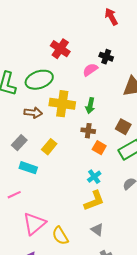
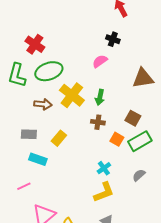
red cross: (60, 49) -> (35, 44), moved
black cross: (106, 57) -> (113, 39), moved
yellow cross: (62, 104) -> (72, 95), turned 30
gray rectangle: (19, 143) -> (29, 134), turned 49
orange square: (99, 148) -> (117, 139), moved

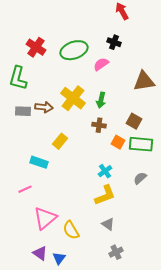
green ellipse: (49, 71) -> (74, 50), moved
gray rectangle: (29, 134) -> (23, 111), moved
green rectangle: (140, 141) -> (141, 144), turned 35

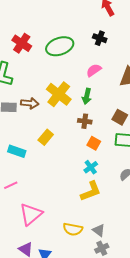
pink semicircle: (101, 64) -> (94, 70), moved
orange square: (118, 142) -> (94, 143), moved
cyan rectangle: (39, 162) -> (17, 151), moved
gray triangle: (108, 224) -> (99, 230), moved
yellow semicircle: (71, 230) -> (73, 229), moved, turned -48

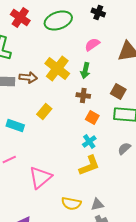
pink triangle: (31, 214) -> (40, 178), moved
gray triangle: (99, 230) -> (97, 204), turned -48

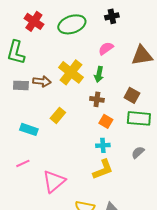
black cross: (98, 12) -> (112, 16), turned -32
cyan cross: (89, 142) -> (103, 145), turned 32

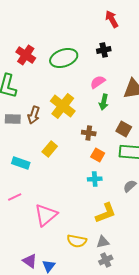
green arrow: (99, 74) -> (104, 102), moved
brown arrow: (42, 81) -> (34, 115), turned 102
yellow L-shape: (103, 169) -> (106, 213), moved

